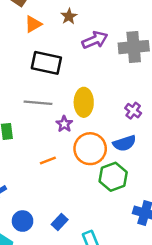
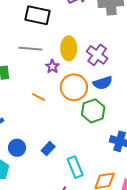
purple cross: (133, 111) -> (97, 55), moved, size x1.5
orange line: (48, 160) -> (38, 97), turned 48

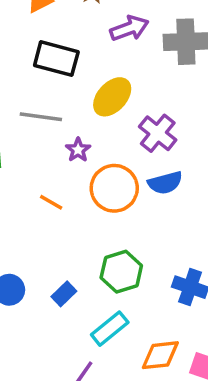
yellow ellipse: (69, 48) -> (112, 97), moved, turned 40
green hexagon: (93, 111) -> (121, 272), moved
cyan rectangle: (75, 167) -> (110, 329), turned 70

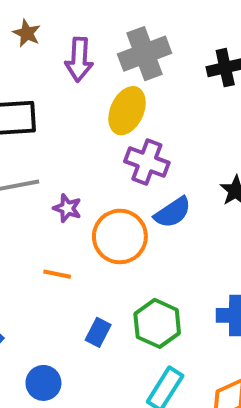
purple arrow: (129, 28) -> (79, 60), turned 132
yellow ellipse: (112, 97) -> (127, 111), moved
blue rectangle: (64, 294) -> (98, 332), moved

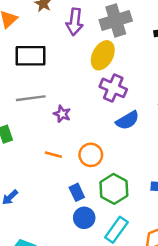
orange circle: (120, 236) -> (91, 155), moved, size x0.7
blue rectangle: (98, 332) -> (77, 192), turned -56
blue circle: (43, 383) -> (84, 218), moved

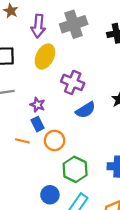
yellow ellipse: (103, 55) -> (45, 57), moved
purple star: (62, 114) -> (38, 105), moved
blue rectangle: (77, 192) -> (38, 124), moved

